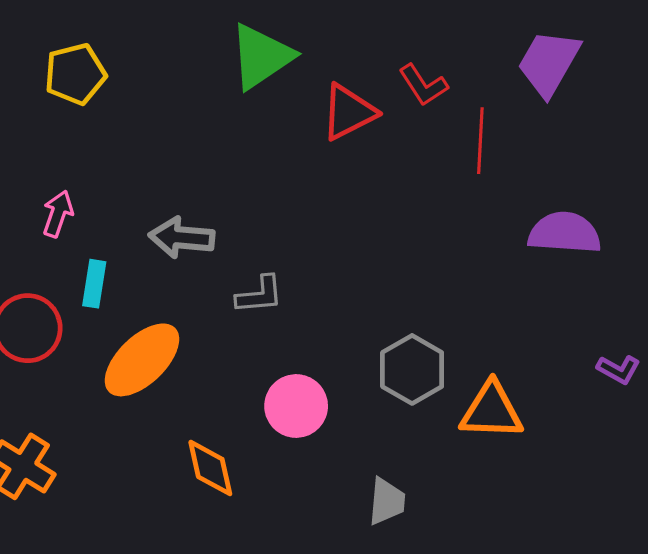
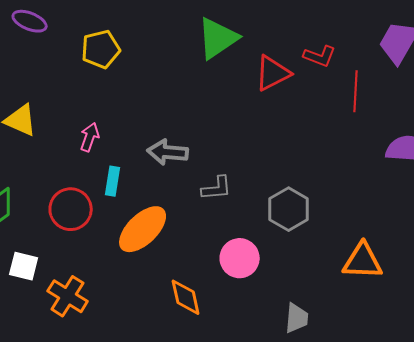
red L-shape: (423, 85) -> (320, 56), turned -36
gray hexagon: (412, 369) -> (289, 209), moved

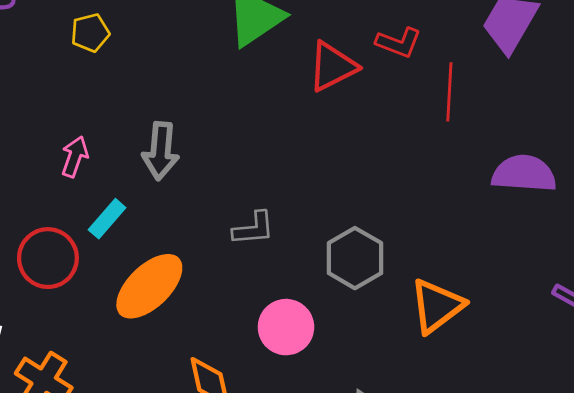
yellow pentagon: (101, 49) -> (90, 33), size x0.7
gray arrow: (168, 152) -> (161, 151), moved, turned -90
cyan rectangle: (113, 181) -> (107, 219), turned 32
orange triangle: (363, 261) -> (437, 306), moved, turned -39

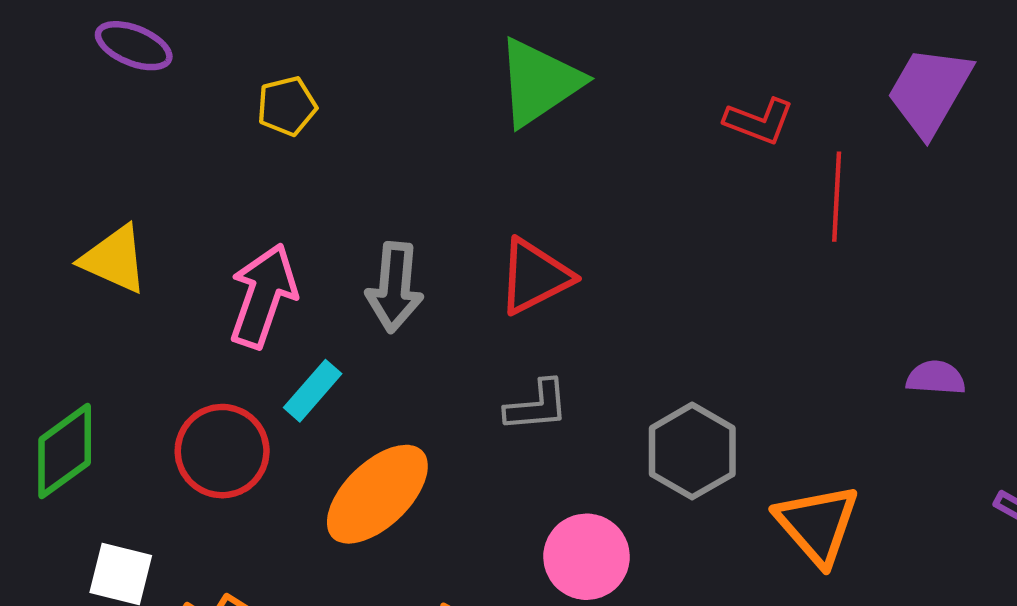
red triangle: (332, 67) -> (535, 276), moved
pink arrow: (75, 157) -> (263, 296), size x1.6
purple semicircle: (524, 174) -> (936, 378), moved, size x0.6
orange triangle: (437, 306) -> (817, 524), turned -34

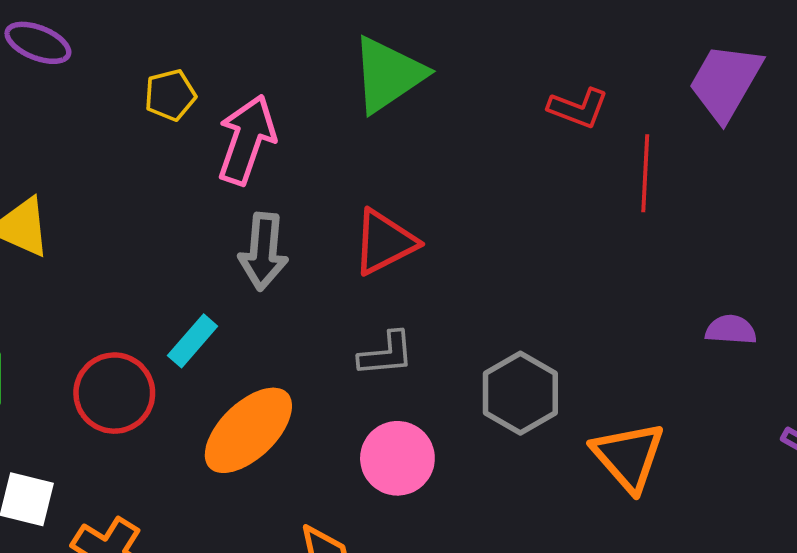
pink arrow: (263, 296) -> (247, 140), moved
pink circle: (587, 557) -> (397, 458), moved

